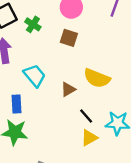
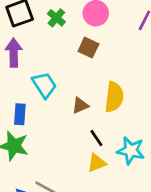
green cross: (33, 24) -> (56, 18), moved
yellow semicircle: (97, 78) -> (114, 97), turned -112

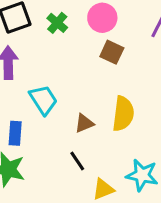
brown square: (88, 48) -> (112, 52), moved
black line: (96, 138) -> (77, 161), moved

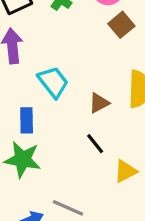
brown square: (112, 52) -> (121, 25), turned 30

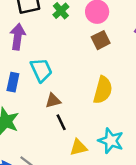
brown triangle: (99, 103) -> (53, 101), moved
blue rectangle: (27, 120) -> (13, 82), moved

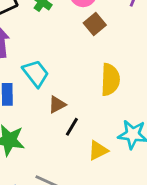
black line: (61, 122) -> (72, 127), turned 70

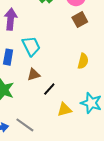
yellow semicircle: (110, 80) -> (83, 61), size x0.7
brown triangle: (57, 105) -> (34, 75), moved

